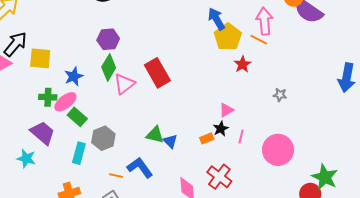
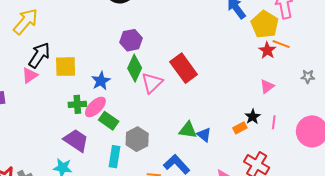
yellow pentagon: (228, 37) -> (265, 24), moved
orange line: (259, 40) -> (281, 44), moved
pink triangle: (226, 110) -> (267, 86), moved

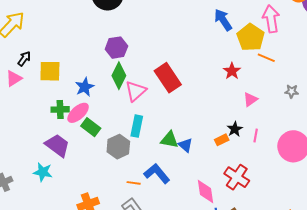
red star: (267, 50) -> (232, 71), moved
black arrow: (39, 55) -> (24, 59), size x0.6
cyan rectangle: (114, 157) -> (137, 126), moved

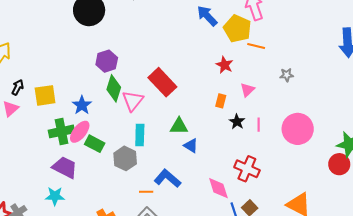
green cross: (60, 109) -> (61, 131), size x1.4
green triangle: (170, 140) -> (179, 126), moved
orange rectangle: (222, 140) -> (221, 101), moved, turned -40

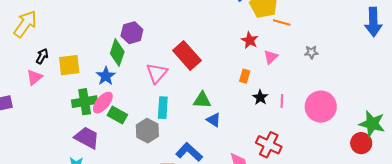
green diamond: (114, 88) -> (117, 53), moved
pink triangle: (247, 90) -> (271, 57), moved

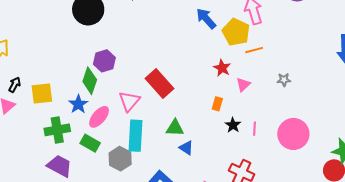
orange line: (282, 22) -> (254, 50), turned -30
pink ellipse: (103, 103) -> (99, 117), moved
cyan rectangle: (163, 108) -> (135, 136), size x1.4

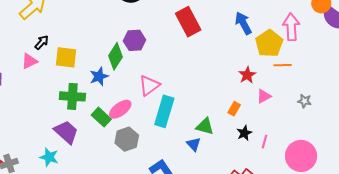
red rectangle: (159, 83) -> (188, 22), moved
pink ellipse: (99, 117) -> (120, 109), moved
green triangle: (175, 128) -> (205, 126), moved
cyan rectangle: (135, 136) -> (164, 111), moved

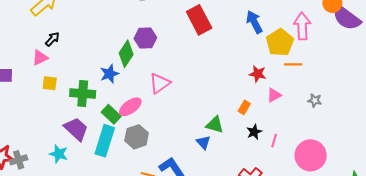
yellow square: (66, 57) -> (50, 83), moved, size x0.7
red star: (247, 75) -> (258, 74), turned -30
cyan rectangle: (164, 111) -> (105, 141), moved

